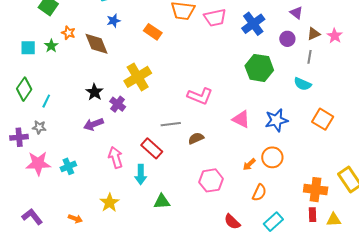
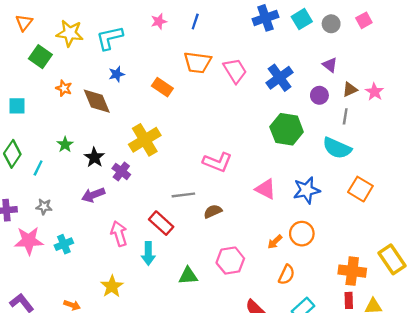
pink trapezoid: (215, 18) -> (235, 71), turned -110
green star: (51, 46) -> (65, 145), moved
cyan semicircle: (302, 84) -> (337, 148), size x1.4
gray star: (39, 127) -> (44, 207), moved
green triangle: (162, 202) -> (188, 276), moved

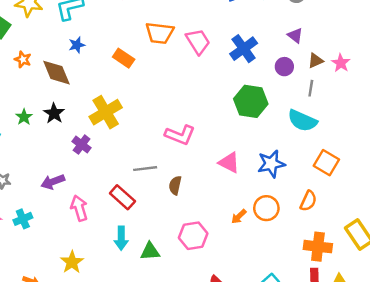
black star: (94, 157) -> (54, 113), moved
purple arrow: (93, 195) -> (53, 182), moved
brown semicircle: (213, 211) -> (175, 185), turned -54
cyan arrow: (148, 254) -> (121, 238), moved
orange semicircle: (287, 275) -> (308, 201), moved

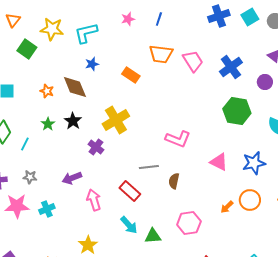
orange star: (23, 59) -> (47, 91), moved
cyan arrow: (121, 238) -> (129, 225), turned -42

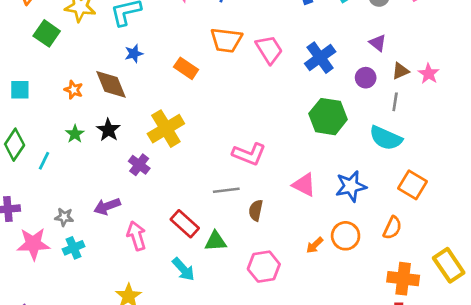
gray line: (149, 167) -> (226, 190), moved
gray star: (30, 177) -> (64, 217), moved
brown semicircle: (174, 181) -> (256, 210), moved
green triangle: (153, 236) -> (216, 241), moved

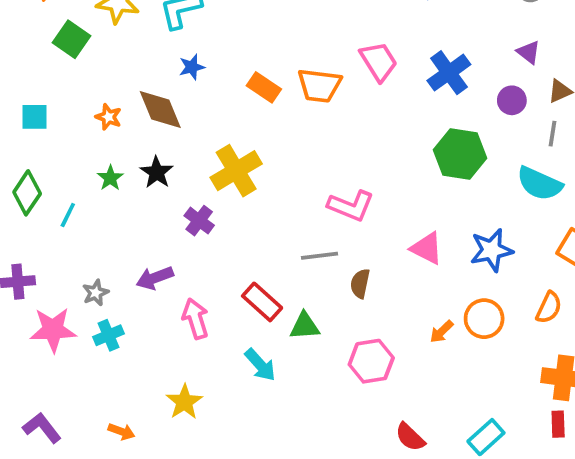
orange trapezoid: (226, 40) -> (319, 85), moved
gray star: (64, 217) -> (96, 293), turned -30

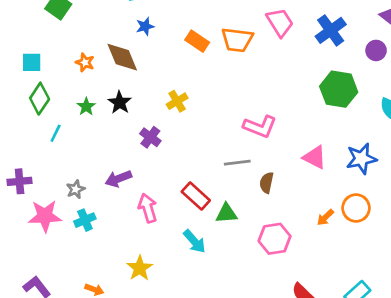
yellow cross: (236, 171) -> (177, 101), size x0.6
green diamond: (27, 193) -> (40, 99), moved

